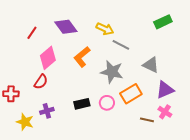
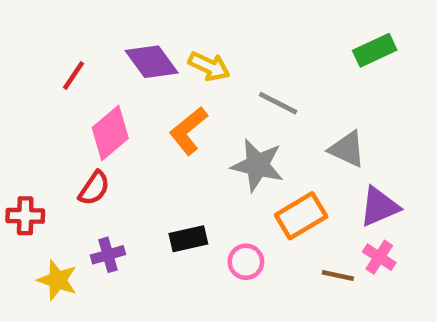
yellow arrow: (105, 29) -> (209, 66), moved
pink circle: (107, 103) -> (246, 262), moved

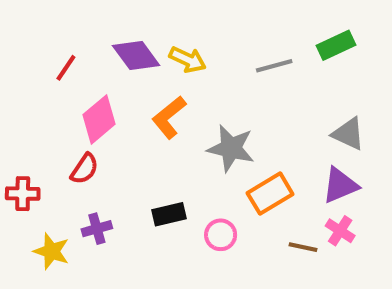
gray line: (278, 103) -> (274, 66), moved, turned -42
gray triangle: (347, 149) -> (348, 134), moved

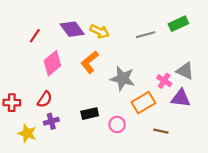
red semicircle: (85, 169) -> (45, 99), moved
purple triangle: (340, 185) -> (181, 98), turned 30
pink cross: (340, 231) -> (164, 81), moved

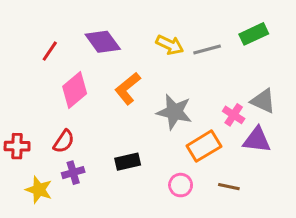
yellow arrow: (100, 31) -> (170, 45), moved
pink circle: (117, 125) -> (181, 185), moved

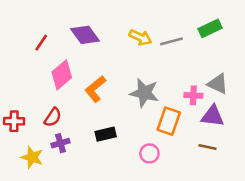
orange L-shape: (128, 88) -> (95, 89), moved
pink cross: (234, 115) -> (193, 95), turned -30
orange rectangle: (204, 146) -> (169, 121), turned -40
brown line: (229, 187) -> (208, 147), moved

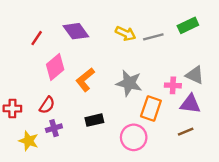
brown line: (208, 147) -> (186, 132), turned -35
pink circle: (149, 153) -> (134, 137), size x1.5

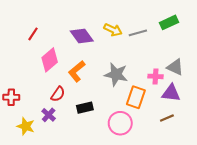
purple diamond: (76, 31) -> (82, 36), moved
red semicircle: (47, 105) -> (58, 94), moved
purple cross: (54, 128) -> (49, 115), turned -32

